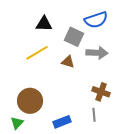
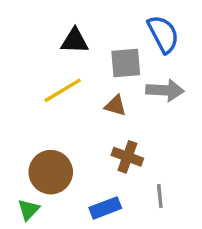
blue semicircle: (96, 20) -> (163, 34), turned -100
gray square: (74, 37) -> (126, 63), turned -30
brown cross: (101, 92) -> (127, 157), moved

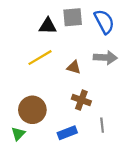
gray square: (126, 63) -> (73, 17), moved

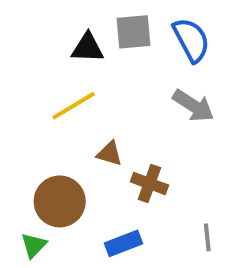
gray arrow: (105, 58) -> (193, 106), turned 30
brown triangle: (74, 67) -> (110, 154), moved
gray line: (102, 125) -> (207, 237), moved

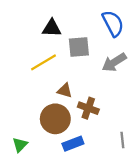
gray square: (133, 32) -> (79, 47), moved
gray arrow: (193, 106) -> (114, 62), turned 115
brown circle: (60, 201) -> (55, 119), moved

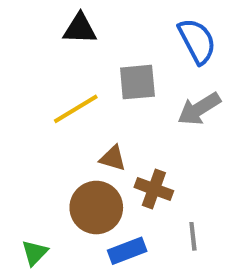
black triangle: (52, 28) -> (80, 29), moved
gray line: (122, 140) -> (193, 236), moved

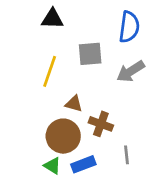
blue semicircle: (197, 41) -> (129, 27), turned 36
yellow line: (76, 109) -> (50, 71), turned -40
green triangle: (35, 253) -> (52, 166), moved, turned -42

